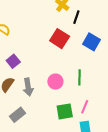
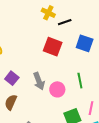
black line: (76, 17) -> (65, 22), turned 64
gray arrow: (28, 87) -> (39, 81), moved

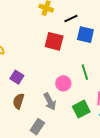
black line: (65, 22) -> (71, 19), moved
gray arrow: (39, 81) -> (50, 102), moved

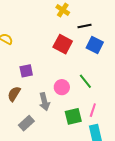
green line: (85, 72) -> (85, 81), turned -35
purple square: (17, 77) -> (26, 71), moved, turned 32

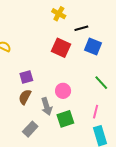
green line: (85, 81) -> (101, 83), moved
brown semicircle: (14, 94) -> (25, 97), moved
green square: (73, 116) -> (65, 119), moved

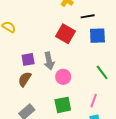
blue square: (93, 46) -> (97, 36), turned -30
gray arrow: (47, 106) -> (49, 61), moved

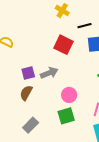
gray arrow: (49, 61) -> (49, 73), turned -96
pink circle: (63, 77) -> (69, 95), moved

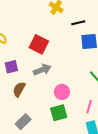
red square: (64, 45) -> (39, 44), moved
purple square: (28, 73) -> (11, 67), moved

